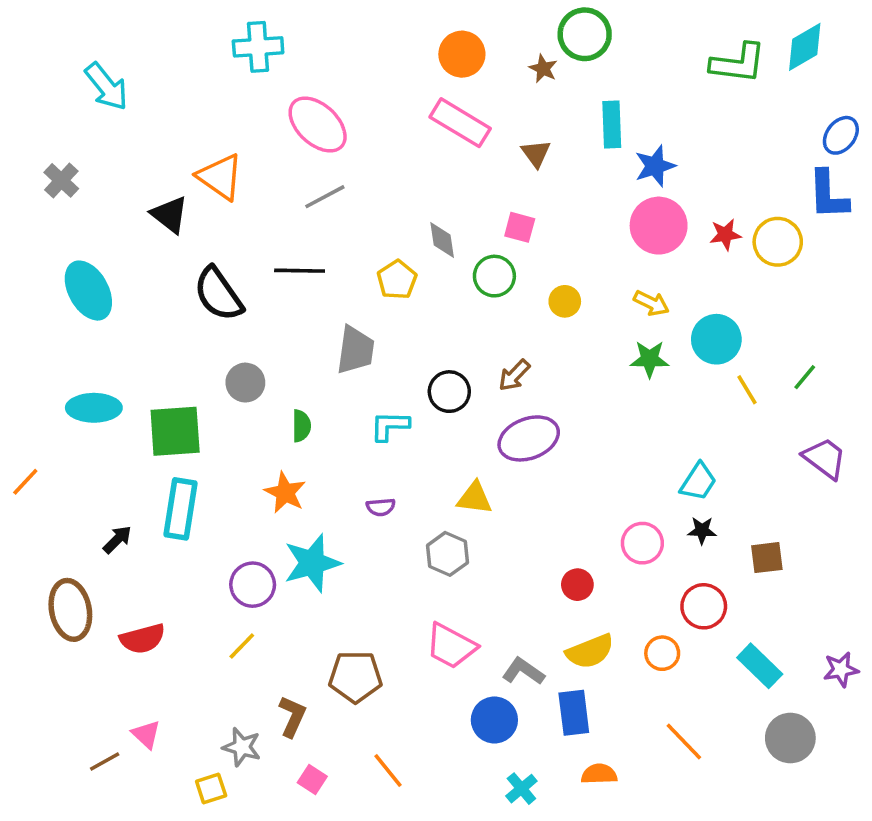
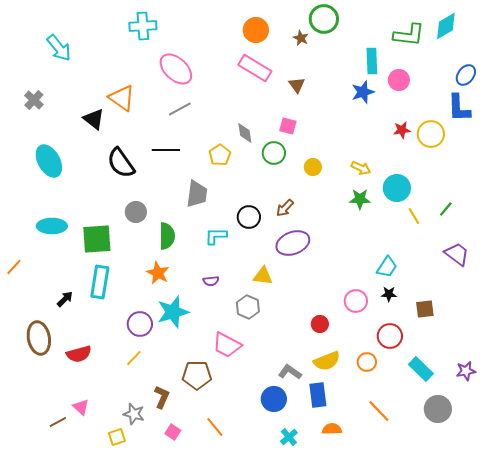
cyan rectangle: (612, 125) -> (372, 61), moved
pink circle: (659, 226) -> (399, 80), moved, size x0.7
green semicircle: (301, 426) -> (167, 236), size x1.5
pink trapezoid: (451, 646) -> (227, 345), moved

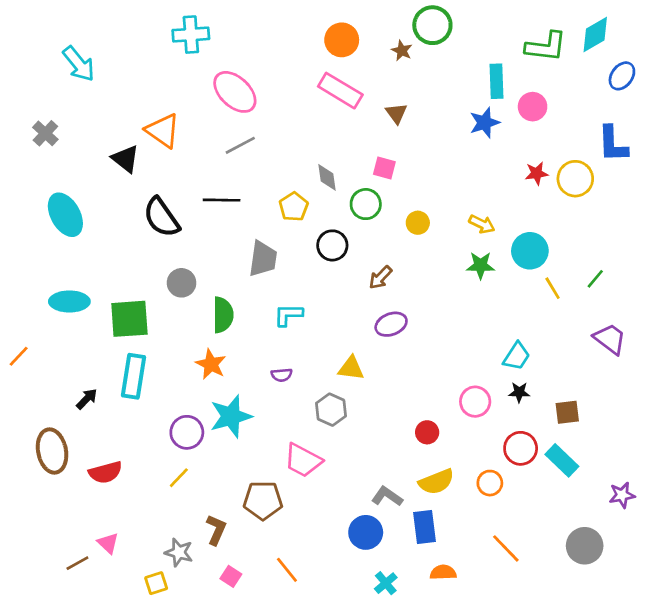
blue ellipse: (466, 75) -> (622, 76), moved
black circle: (249, 217) -> (332, 245), moved
purple ellipse: (293, 243) -> (391, 324), size x0.7
cyan rectangle: (421, 369) -> (562, 460), moved

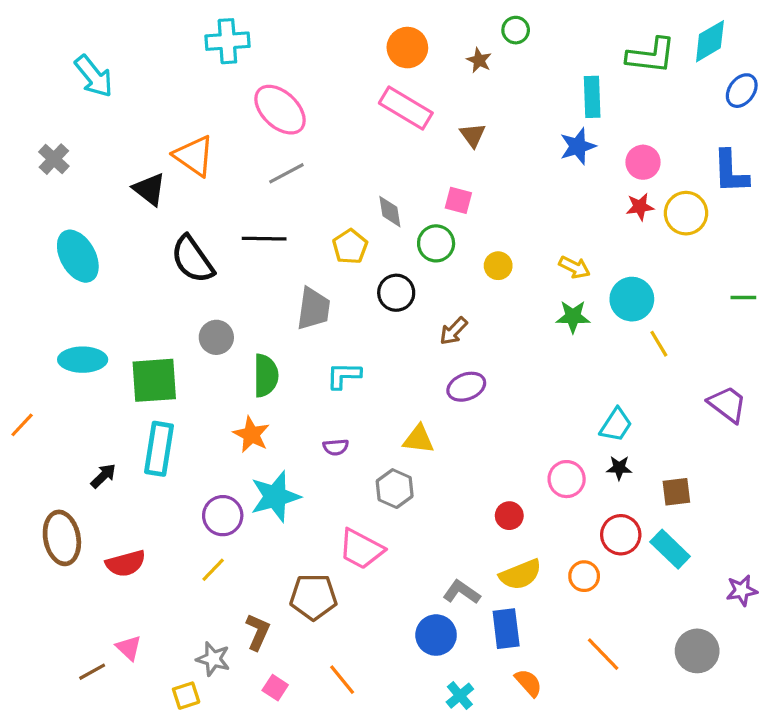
green circle: (432, 25) -> (516, 30), size x0.6
pink circle: (533, 107) -> (643, 162), moved
green line: (595, 279) -> (743, 298), moved, turned 50
orange semicircle: (443, 572) -> (528, 683), turned 50

